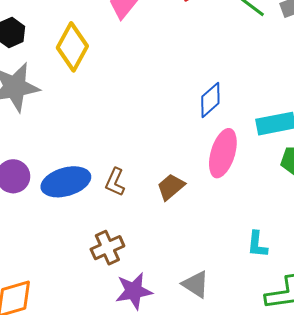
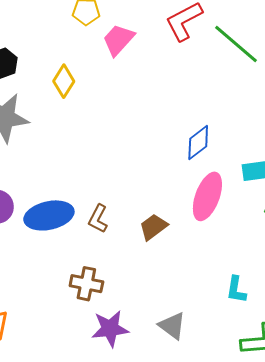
yellow diamond: (72, 47) -> (64, 81), size x0.7
brown cross: (107, 248) -> (86, 284), turned 32

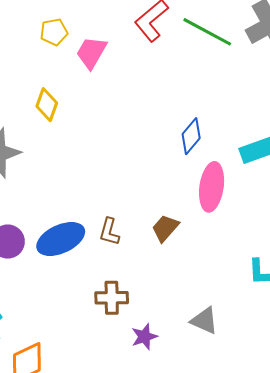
purple star: (110, 329) -> (144, 337), size x0.7

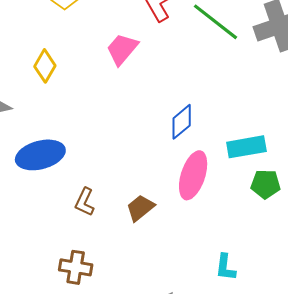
pink trapezoid: (91, 53) -> (122, 49), moved
blue ellipse: (61, 239) -> (40, 155), moved

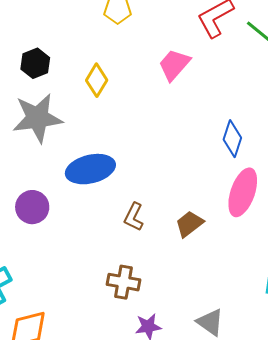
blue diamond: (182, 122) -> (232, 139), turned -33

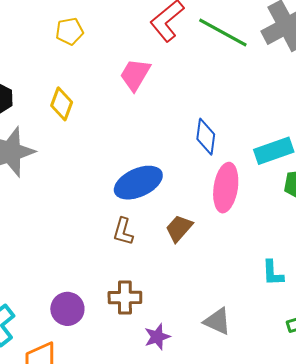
blue ellipse: (90, 169) -> (138, 183), moved
purple circle: (32, 207) -> (67, 309), moved

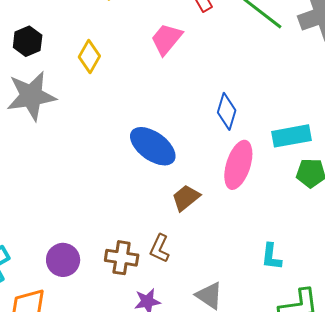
blue ellipse: (138, 183) -> (153, 146), turned 51
brown L-shape: (123, 232) -> (160, 248), moved

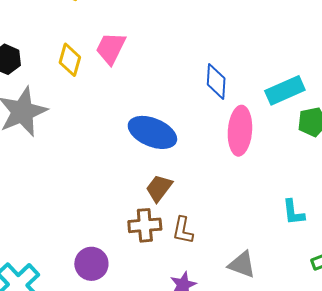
pink trapezoid: (166, 39) -> (111, 48), moved
brown trapezoid: (186, 198) -> (159, 188), moved
brown cross: (122, 258) -> (145, 225), moved

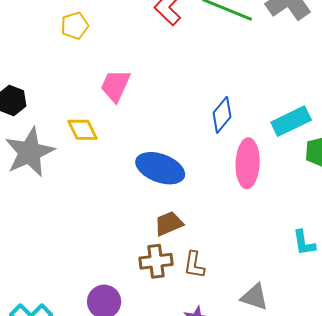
yellow diamond: (70, 60) -> (83, 130), moved, turned -40
blue diamond: (216, 81) -> (222, 115), turned 39
brown trapezoid: (159, 188) -> (169, 224), turned 32

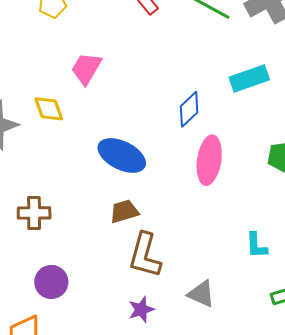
cyan rectangle: (291, 121) -> (249, 79), moved
brown cross: (156, 261) -> (34, 213), moved
brown L-shape: (194, 265) -> (145, 255), size x1.6

